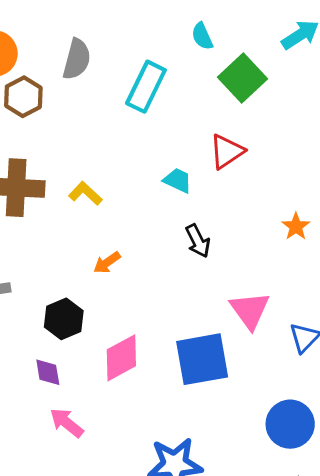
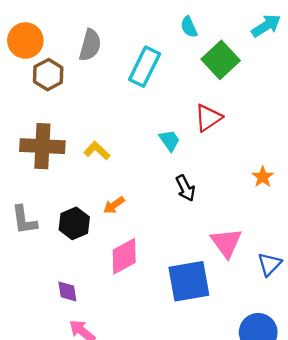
cyan trapezoid: (178, 180) -> (170, 140), turned 30
black hexagon: (64, 319) -> (74, 223), moved
pink diamond: (121, 358) -> (124, 256), moved

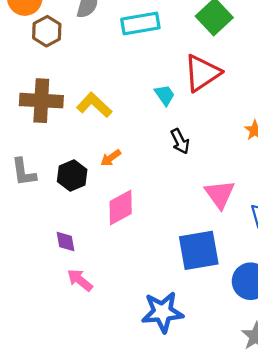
cyan rectangle: (145, 67) -> (140, 23), turned 54
red triangle: (208, 118) -> (202, 73), size x1.4
yellow L-shape: (97, 151) -> (94, 105), size x1.4
blue square: (189, 281) -> (199, 250), moved

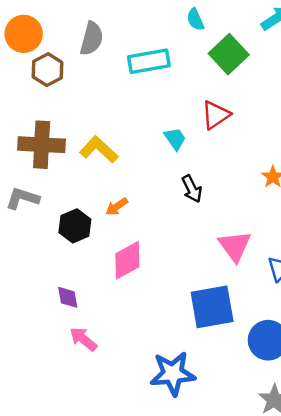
red triangle: (202, 73) -> (216, 115), size x0.7
gray L-shape: (24, 172) -> (22, 198), moved, turned 116

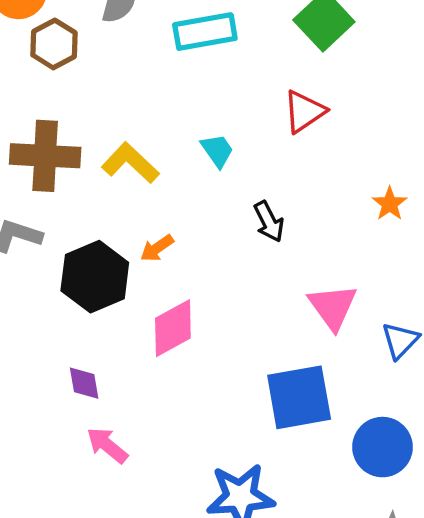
cyan trapezoid: (175, 139) -> (217, 151), moved
black hexagon: (75, 226) -> (95, 277), size x1.4

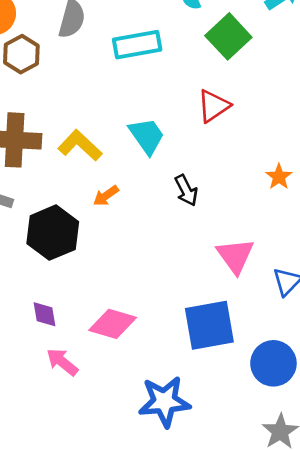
cyan trapezoid: (217, 151) -> (147, 136), size x1.4
orange arrow: (157, 248) -> (106, 196), moved
pink diamond: (173, 328) -> (113, 324), moved, turned 45

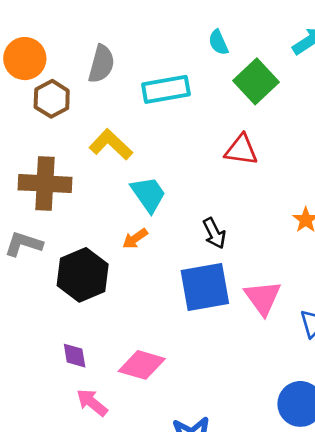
red triangle: (213, 106) -> (241, 150), turned 42
cyan trapezoid: (147, 136) -> (148, 194), moved
yellow L-shape: (80, 145) -> (111, 145), moved
blue square: (209, 325) -> (205, 287), moved

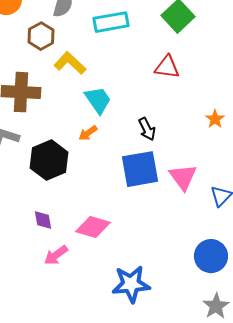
brown hexagon: (52, 99) -> (41, 36), moved
pink arrow: (92, 403) -> (56, 255), turned -75

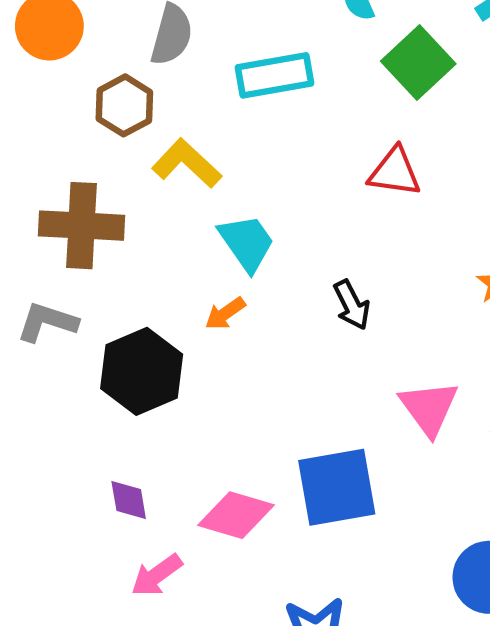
blue square: (140, 169) -> (337, 487), moved

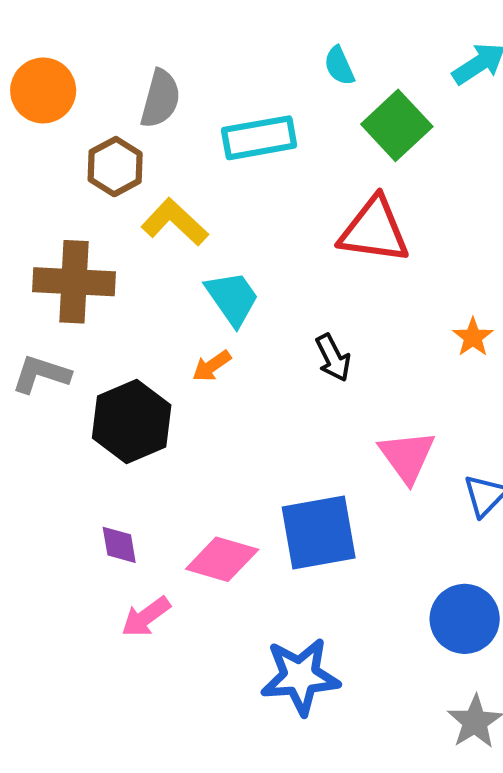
red triangle: (395, 172) -> (374, 230), size x1.4

